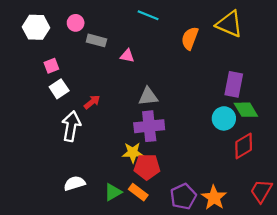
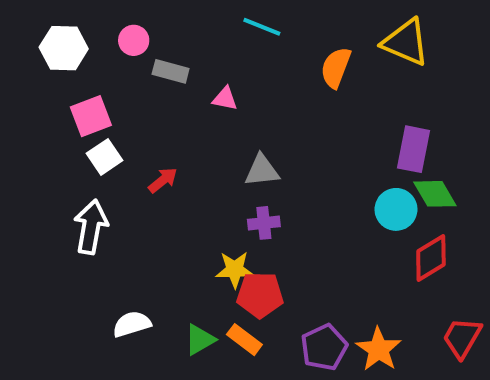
pink square: (51, 66) -> (91, 116), size x1.5
white arrow: (71, 126) -> (91, 227), moved
purple cross: (149, 126) -> (264, 223), size x0.6

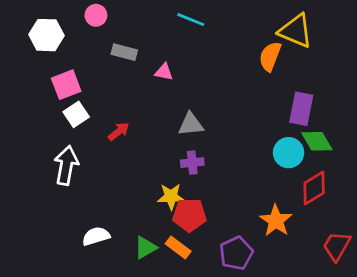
pink circle: (134, 40) -> (96, 15), moved
orange semicircle: (336, 68) -> (270, 56), moved
orange star: (379, 349) -> (276, 221), moved

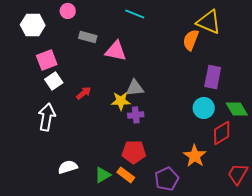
pink triangle: (164, 72) -> (116, 51), size x1.6
green diamond: (317, 141) -> (237, 109), moved
yellow star: (171, 197) -> (121, 101), moved

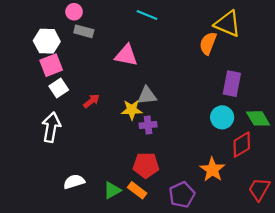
white hexagon: (33, 25) -> (47, 41), moved
gray rectangle: (88, 37) -> (84, 31), moved

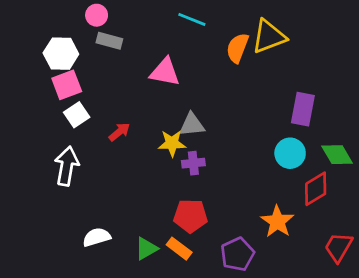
yellow triangle: (228, 24) -> (269, 37), moved, turned -44
orange semicircle: (208, 43) -> (237, 48), moved

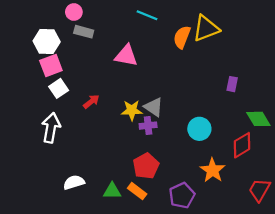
purple rectangle: (303, 109) -> (232, 84), size x0.6
gray triangle: (192, 125) -> (154, 107), moved, turned 40
cyan circle: (290, 153) -> (199, 129), moved
red pentagon: (190, 216) -> (146, 166), turned -30
green triangle: (146, 249) -> (112, 191), turned 30

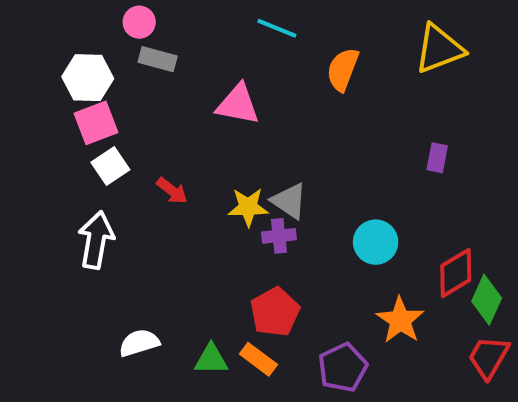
yellow triangle: (206, 28) -> (439, 49), moved
red arrow: (91, 102) -> (172, 191), turned 77
green diamond: (258, 119) -> (487, 300), moved, turned 55

